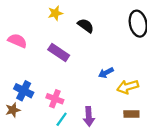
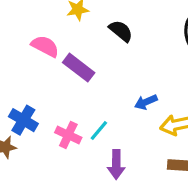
pink semicircle: (17, 41) -> (45, 46), moved
cyan line: (62, 119) -> (99, 131), moved

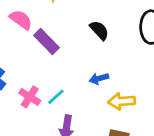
black semicircle: (121, 31) -> (99, 30), moved

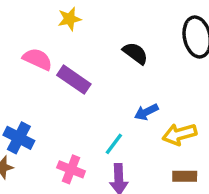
pink cross: (30, 97) -> (71, 169), moved
cyan line: (56, 97) -> (114, 144), moved

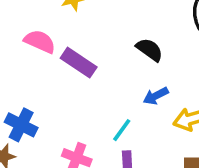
black semicircle: (135, 53) -> (150, 50), moved

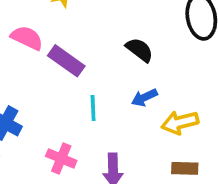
cyan line: (122, 130) -> (93, 108), moved, turned -40

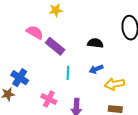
black semicircle: (140, 50) -> (95, 43), turned -35

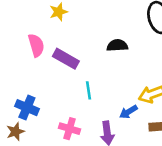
pink semicircle: (35, 32) -> (36, 45), turned 54
blue arrow: (96, 69) -> (128, 112), moved

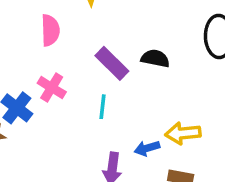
purple rectangle: (66, 59) -> (112, 63), moved
pink cross: (70, 129) -> (52, 88), moved

